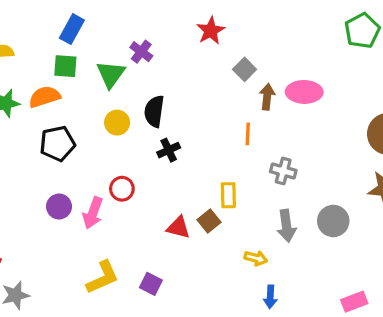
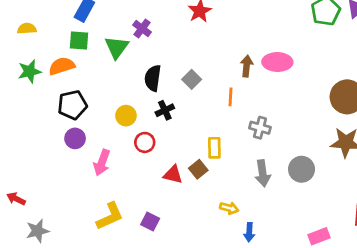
gray square: (245, 69) -> (192, 79), moved
yellow circle: (117, 123) -> (126, 116), moved
red circle: (122, 189) -> (145, 142), moved
purple circle: (59, 206) -> (75, 138), moved
yellow arrow: (256, 258) -> (229, 208), moved

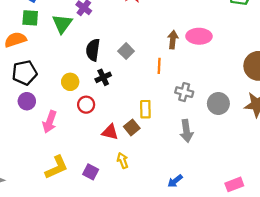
gray circle: (302, 169) -> (218, 103), moved
yellow arrow: (229, 208) -> (123, 161), moved, turned -126
blue arrow: (249, 232) -> (175, 181), turned 49

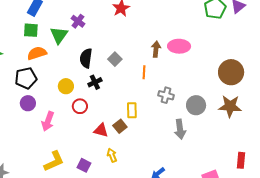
orange semicircle: (15, 40) -> (37, 53), moved
gray arrow: (186, 131) -> (180, 129), moved

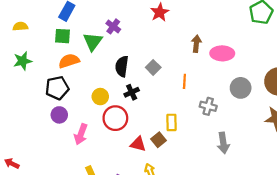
brown arrow: (156, 49) -> (196, 44), moved
gray circle: (196, 105) -> (241, 88), moved
red circle: (80, 106) -> (115, 118), size x1.5

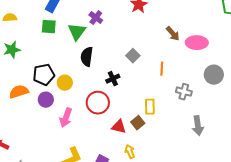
brown arrow: (196, 44) -> (173, 34), turned 133
orange semicircle: (69, 61) -> (19, 92), moved
black semicircle: (122, 66) -> (87, 57), moved
yellow circle: (100, 97) -> (65, 83), moved

